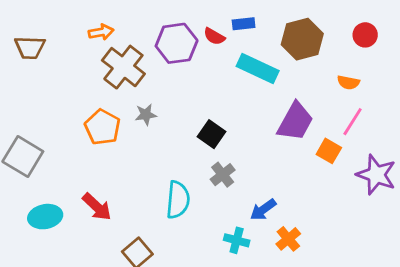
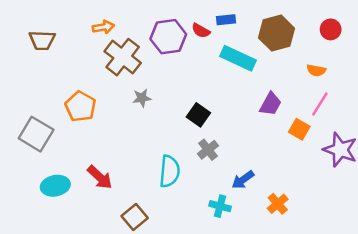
purple trapezoid: (295, 122) -> (270, 104), size x0.7
orange pentagon: (102, 127) -> (81, 106), moved
orange cross: (288, 239) -> (278, 204), moved

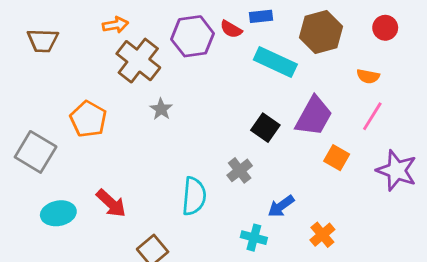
gray star: (142, 98) -> (161, 109), turned -30
purple trapezoid: (270, 104) -> (314, 116), size x1.4
black square: (198, 115) -> (265, 128), moved
orange square: (299, 129) -> (337, 158), moved

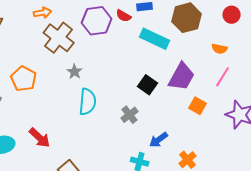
cyan semicircle: (194, 196) -> (88, 102), moved

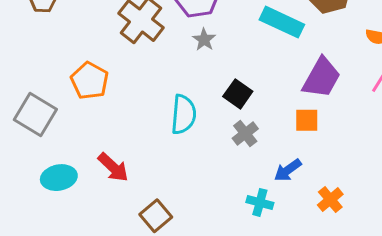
gray star: (75, 72) -> (204, 40), moved
black square: (148, 85) -> (238, 94), moved
orange square: (198, 106) -> (307, 120), moved, turned -30

